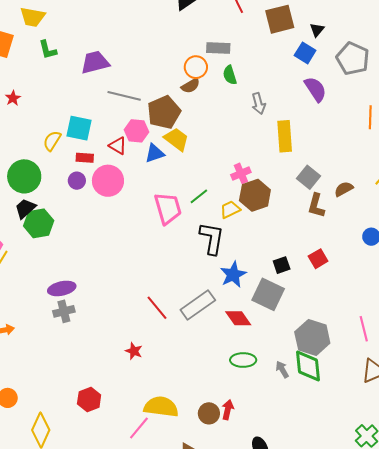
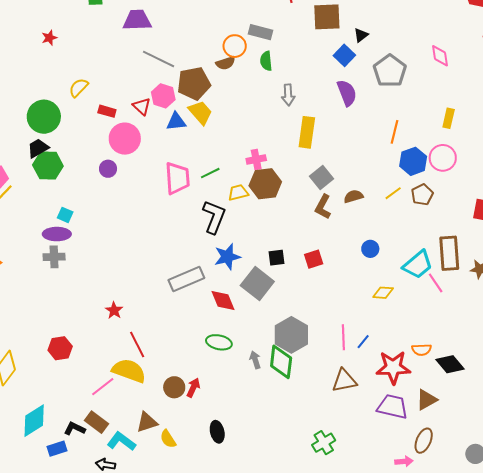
cyan square: (79, 128) -> (65, 215), moved, size x0.6
purple circle: (77, 181) -> (108, 169), moved
red line: (157, 308) -> (137, 344), moved

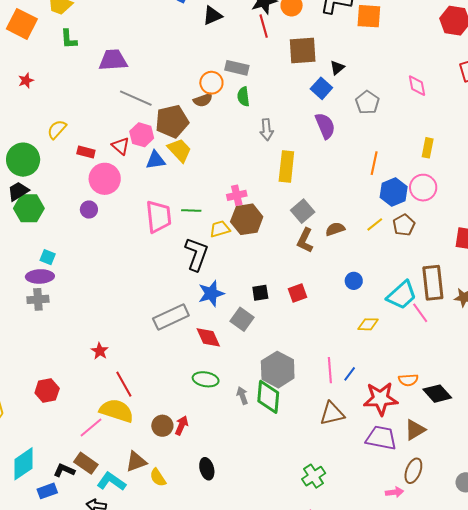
gray pentagon: (390, 71) -> (367, 102), size x0.7
green line: (210, 173) -> (191, 210), turned 30
gray square: (257, 283) -> (242, 319), size x0.7

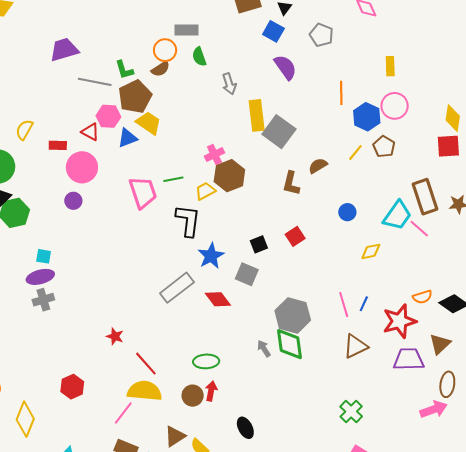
green L-shape: (69, 39) -> (124, 70), moved
gray square: (303, 211) -> (279, 132), moved, size x1.4
green ellipse: (206, 379) -> (206, 361), moved
pink arrow: (394, 492) -> (434, 409), size x1.5

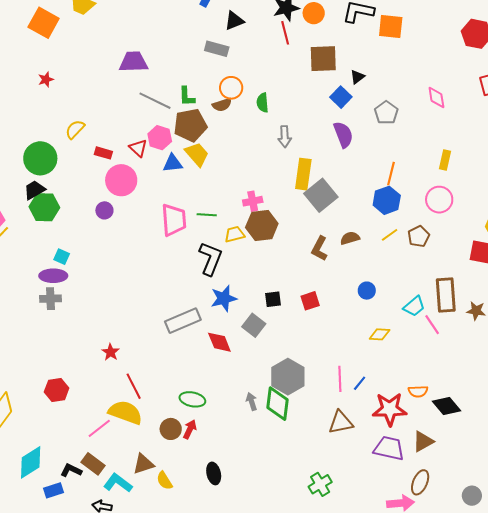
gray rectangle: (187, 30) -> (217, 49), moved
blue hexagon: (367, 117) -> (387, 200), moved
cyan trapezoid: (397, 216) -> (414, 306), size x0.7

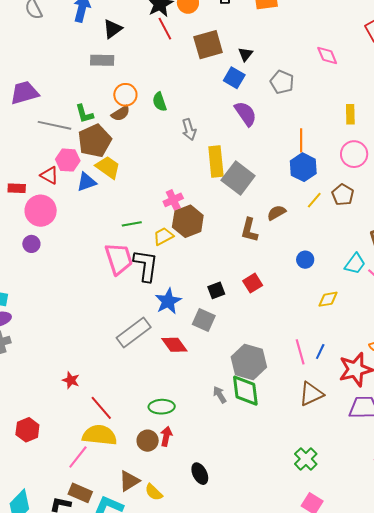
pink trapezoid: (174, 220) -> (119, 259), moved

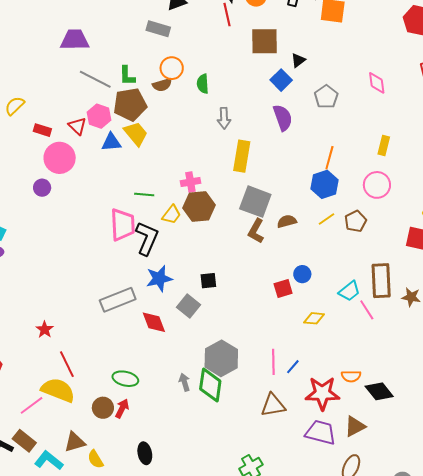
gray square: (238, 178) -> (255, 202), moved, turned -32
yellow trapezoid: (163, 236) -> (172, 215), turned 140
red square: (253, 283) -> (283, 288), moved

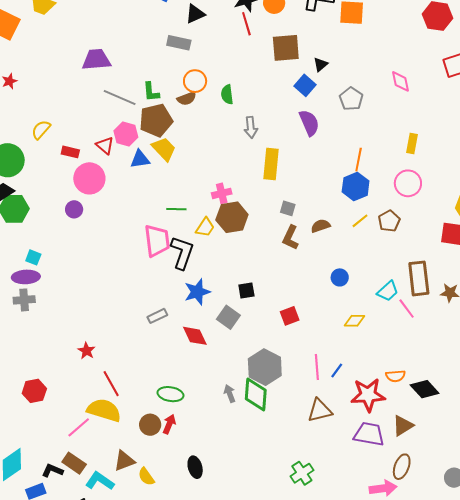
gray square: (255, 202) -> (288, 208), size x0.5
red square: (283, 288) -> (290, 316), moved
gray rectangle: (118, 300) -> (157, 316), size x0.6

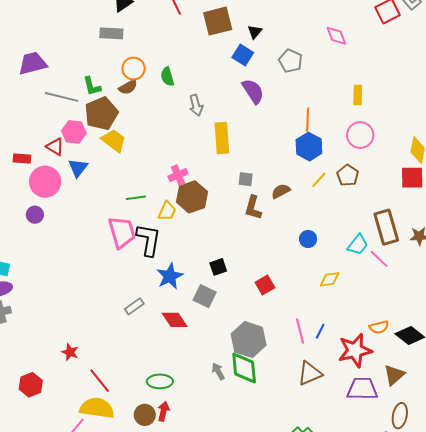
blue triangle: (140, 159) -> (78, 168), moved, turned -35
red hexagon: (34, 391) -> (31, 385), moved

